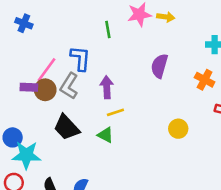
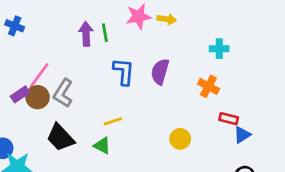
blue L-shape: (80, 58) -> (124, 72), moved
purple rectangle: (29, 87) -> (20, 94), turned -36
purple arrow: (107, 87) -> (86, 34), moved

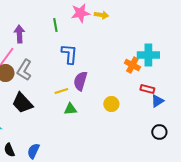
purple arrow: (86, 34) -> (19, 34), moved
cyan cross: (219, 49) -> (148, 55), moved, size x1.5
purple semicircle: (160, 72) -> (80, 81), moved
green triangle: (102, 146) -> (70, 109), moved, turned -32

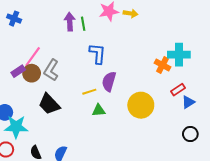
purple arrow: (19, 34) -> (70, 22), moved
red rectangle: (147, 89) -> (178, 90), turned -48
yellow circle: (111, 104) -> (141, 105), size x1.6

